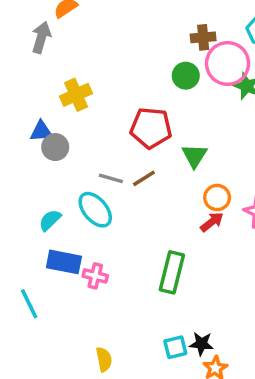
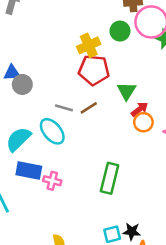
yellow cross: (76, 95) -> (89, 45), moved
cyan semicircle: (50, 220) -> (18, 139), size x1.5
red arrow: (212, 222) -> (140, 109), moved

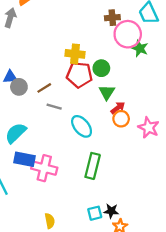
green circle: (120, 31) -> (101, 68), moved
yellow cross: (89, 45) -> (75, 54), turned 30
brown line: (89, 108) -> (44, 88), moved
cyan ellipse: (52, 131) -> (82, 126), moved
pink cross: (52, 181) -> (44, 168), size x1.6

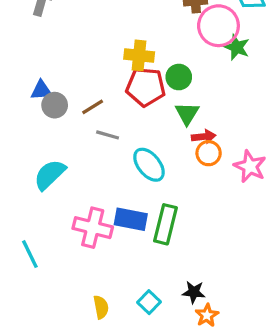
red arrow: (118, 108) -> (204, 137), turned 32
blue rectangle: (24, 159) -> (131, 219), moved
cyan square: (95, 213) -> (149, 302), moved, turned -32

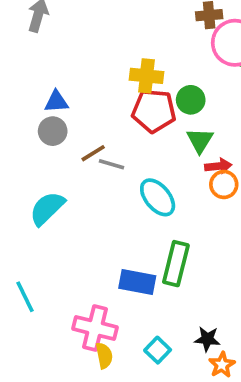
blue triangle: (41, 90) -> (56, 102), moved
brown line: (93, 107) -> (93, 153), moved
blue rectangle: (131, 219) -> (137, 282), moved
pink cross: (93, 228) -> (95, 328), moved

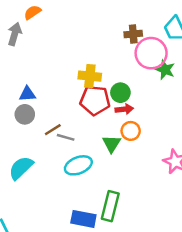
green triangle: (200, 140) -> (112, 144), moved
red arrow: (218, 166) -> (124, 109), moved
orange circle: (224, 184) -> (131, 131), moved
cyan ellipse: (158, 197) -> (78, 165), moved, turned -72

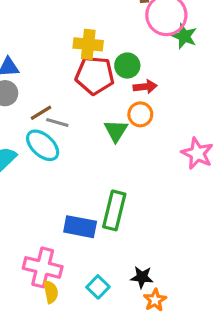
red arrow: (124, 109) -> (145, 87), moved
cyan ellipse: (78, 165) -> (43, 145), moved, turned 64

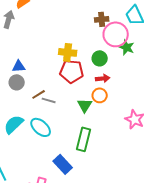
green circle: (127, 66) -> (100, 58), moved
cyan ellipse: (43, 145) -> (41, 127), moved
green rectangle: (114, 210) -> (84, 139), moved
blue rectangle: (80, 227) -> (63, 164), turned 36

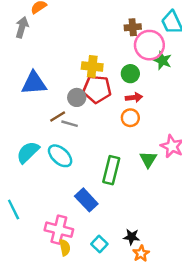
blue triangle: (19, 66) -> (34, 83), size x1.6
gray circle: (17, 82) -> (77, 97), moved
green triangle: (85, 105) -> (148, 159), moved

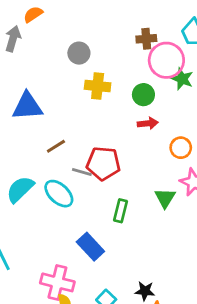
red pentagon: (97, 89) -> (103, 163), moved
gray circle: (77, 97) -> (79, 53), moved
orange circle: (130, 118) -> (181, 148), moved
gray line: (70, 124) -> (82, 172), moved
green rectangle: (111, 170) -> (121, 211), size x0.7

